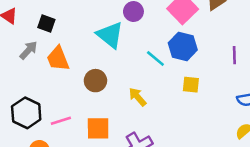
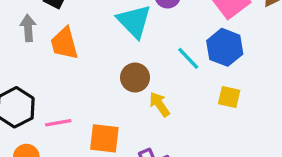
gray arrow: (28, 50) -> (28, 28), turned -54
brown circle: (95, 81) -> (135, 78), moved

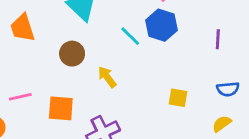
brown circle: (135, 78) -> (72, 54), moved
yellow square: (229, 97) -> (178, 98), moved

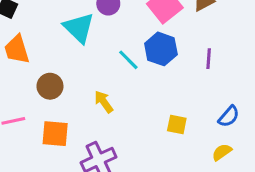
purple line: (218, 39) -> (209, 59), moved
brown circle: (72, 54) -> (50, 86), moved
blue semicircle: (228, 89) -> (229, 116), turned -45

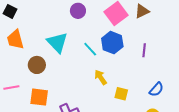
cyan triangle: (79, 28) -> (57, 42), moved
yellow arrow: (104, 102) -> (101, 77), moved

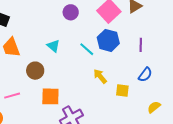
cyan triangle: (57, 42) -> (53, 46), size x0.6
blue semicircle: (156, 89) -> (145, 75), moved
orange square: (39, 97) -> (50, 96), moved

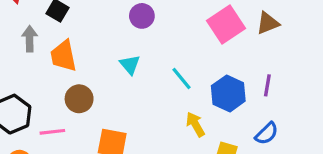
purple circle: (71, 12) -> (142, 16), moved
blue hexagon: (108, 40) -> (228, 93), moved
brown circle: (35, 71) -> (79, 99), moved

